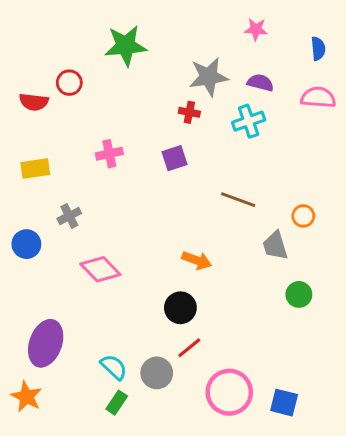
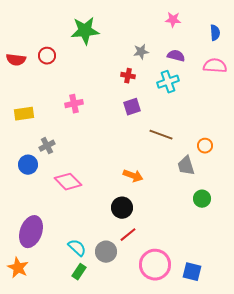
gray star: (209, 77) -> (141, 52), size x0.6
red semicircle: (34, 102) -> (16, 60), moved
purple square: (174, 158) -> (132, 107), moved
blue circle: (26, 244) -> (28, 165), moved

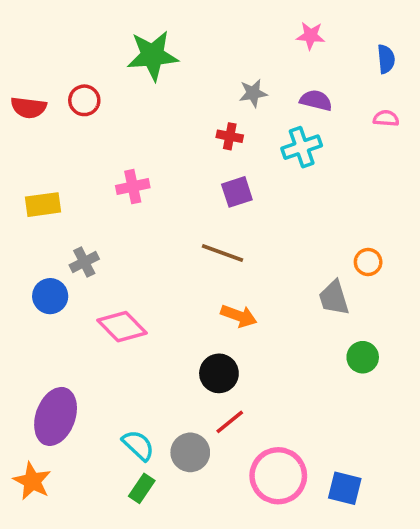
pink semicircle: (215, 66) -> (386, 118), size x0.6
brown line: (161, 135) -> (223, 253), moved

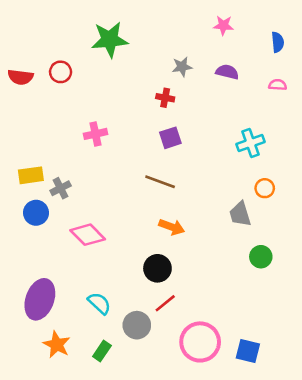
cyan cross: (302, 147) -> (250, 143), moved
yellow rectangle: (43, 205) -> (31, 175), moved
cyan semicircle: (138, 445) -> (99, 303), moved
orange star: (32, 481) -> (57, 345), moved

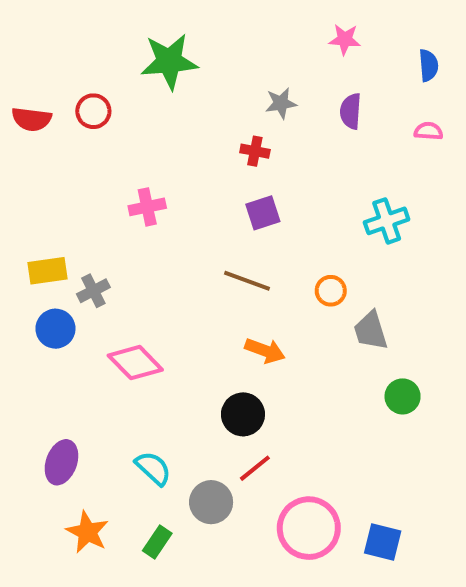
purple semicircle: (227, 72) -> (351, 111), turned -100
orange circle: (265, 188) -> (331, 291), moved
purple ellipse: (40, 299) -> (61, 462), size x0.7

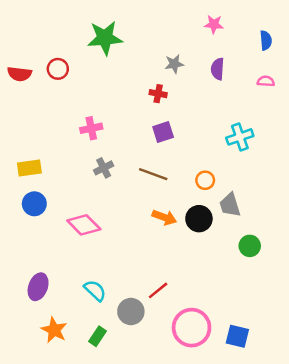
gray cross: (93, 291) -> (104, 168), moved
black circle: (243, 414) -> (199, 219), moved

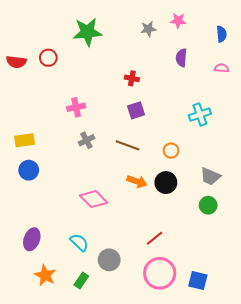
gray star: (174, 64) -> (148, 29), moved
gray trapezoid: (230, 205) -> (210, 176), moved, turned -50
pink diamond: (84, 225) -> (94, 199), moved
red line: (158, 290) -> (155, 238), moved

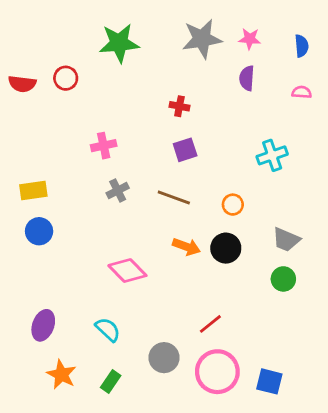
pink star: (178, 21) -> (250, 39), moved
gray star: (148, 29) -> (202, 39), size x1.8
gray circle: (109, 260) -> (164, 358), moved

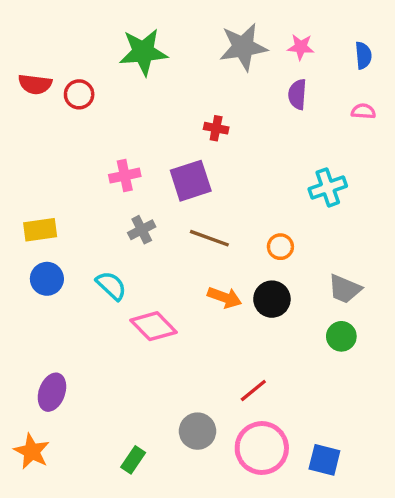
red semicircle: (22, 84) -> (35, 84), moved
purple square: (185, 150) -> (191, 181), moved, size x1.4
cyan semicircle: (108, 330) -> (111, 286), moved
orange star: (61, 374) -> (32, 451), moved

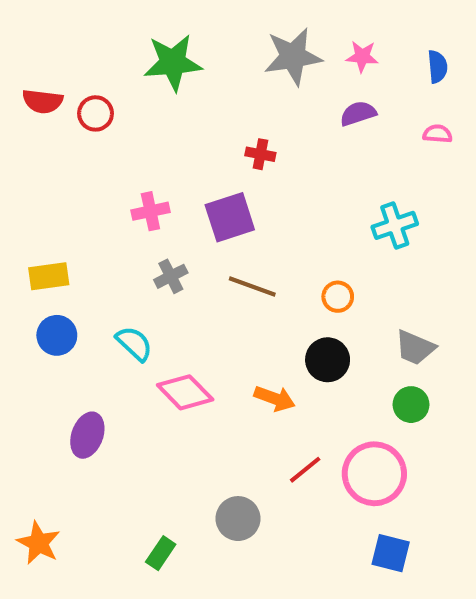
purple semicircle: (297, 94) -> (358, 113), turned 68
orange arrow: (225, 297) -> (275, 398), moved
purple ellipse: (52, 392) -> (87, 435), moved
pink circle: (262, 448) -> (374, 474), moved

